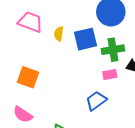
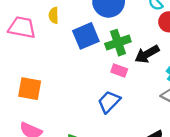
yellow semicircle: (59, 34) -> (54, 15), moved
pink rectangle: (110, 75) -> (119, 71), turned 40

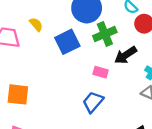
yellow semicircle: (54, 15) -> (36, 24), turned 144
green cross: (118, 43) -> (105, 34), moved

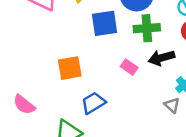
orange square: (18, 94) -> (70, 68), moved, turned -35
blue trapezoid: (93, 102) -> (93, 103), moved

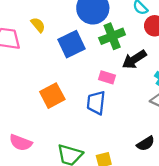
blue trapezoid: (93, 103) -> (96, 103), moved, turned -35

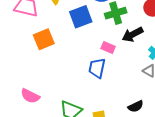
orange square: (52, 96) -> (44, 39), moved

